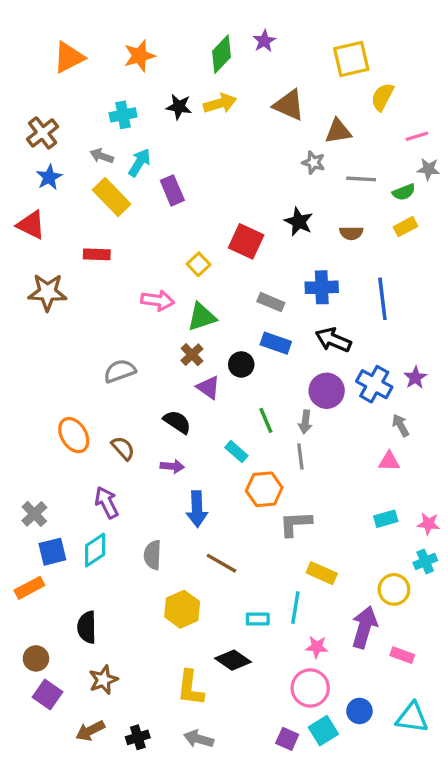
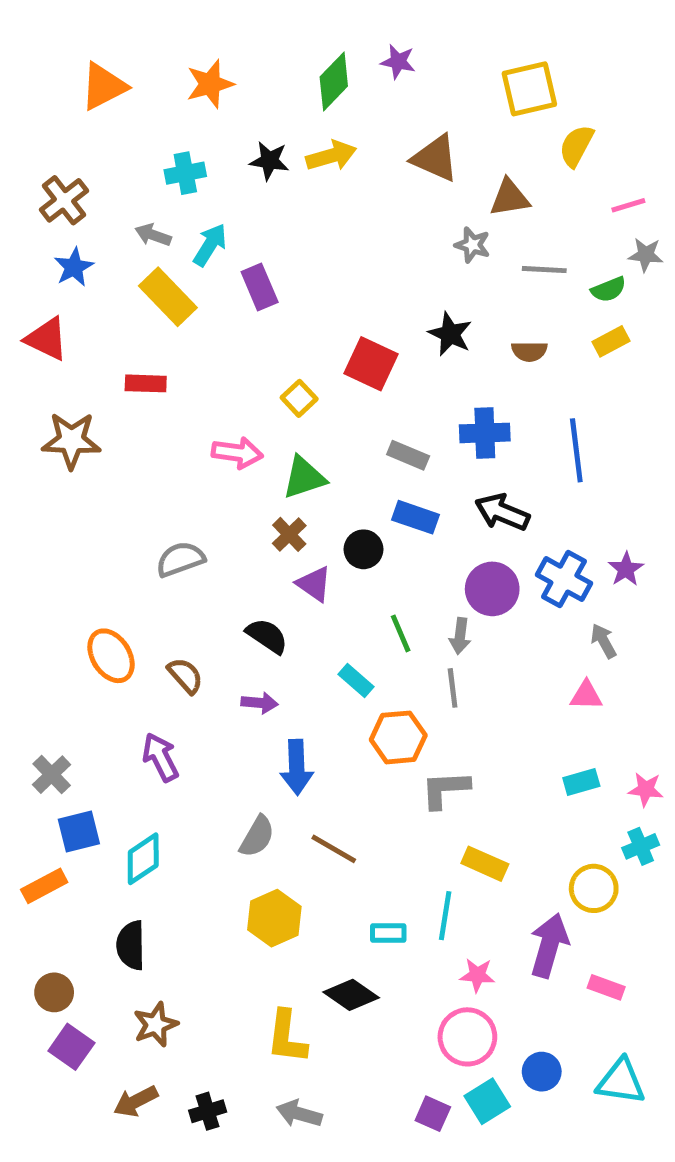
purple star: (264, 41) -> (398, 62), turned -30
cyan diamond: (95, 550) -> (143, 859), moved
gray semicircle: (153, 555) -> (257, 836), moved, turned -152

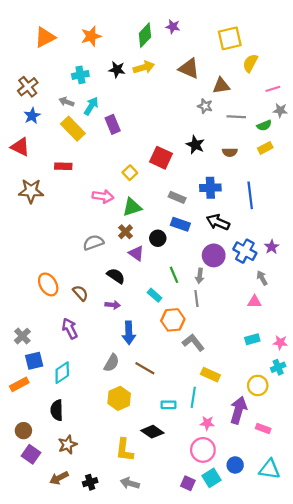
gray semicircle: (180, 559) -> (93, 243), moved
gray L-shape: (445, 789) -> (193, 342), turned 55

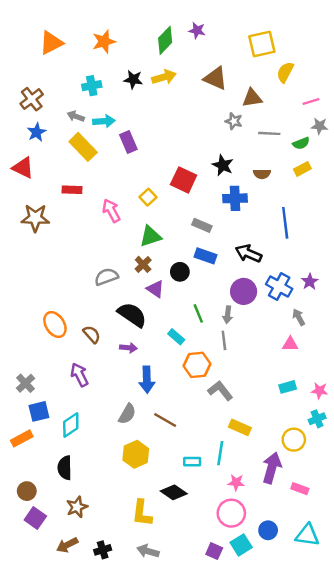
cyan arrow: (91, 106) -> (104, 121), turned 54
blue cross: (210, 188) -> (235, 198), moved
pink arrow: (103, 196) -> (111, 211), moved, turned -126
black semicircle: (116, 276) -> (132, 315), size x1.4

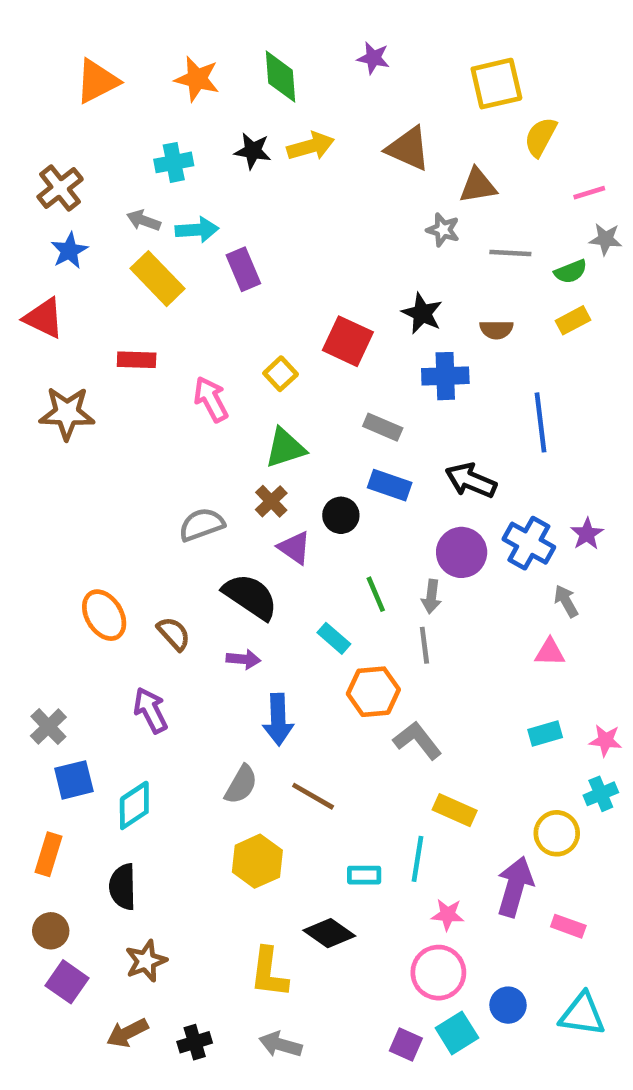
green diamond: (165, 40) -> (281, 77), moved, turned -48
orange star: (104, 42) -> (197, 79), turned 30
orange rectangle: (22, 438) -> (48, 854), moved, turned -45

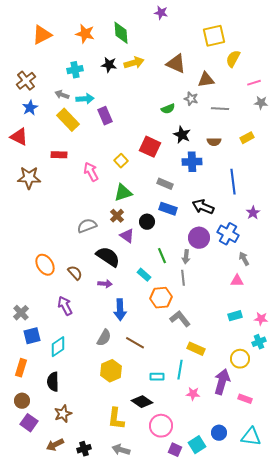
purple star: (373, 58) -> (161, 13), moved
green semicircle: (571, 272) -> (168, 109), moved
purple star: (587, 534) -> (253, 213), moved
pink circle: (438, 973) -> (161, 426), moved

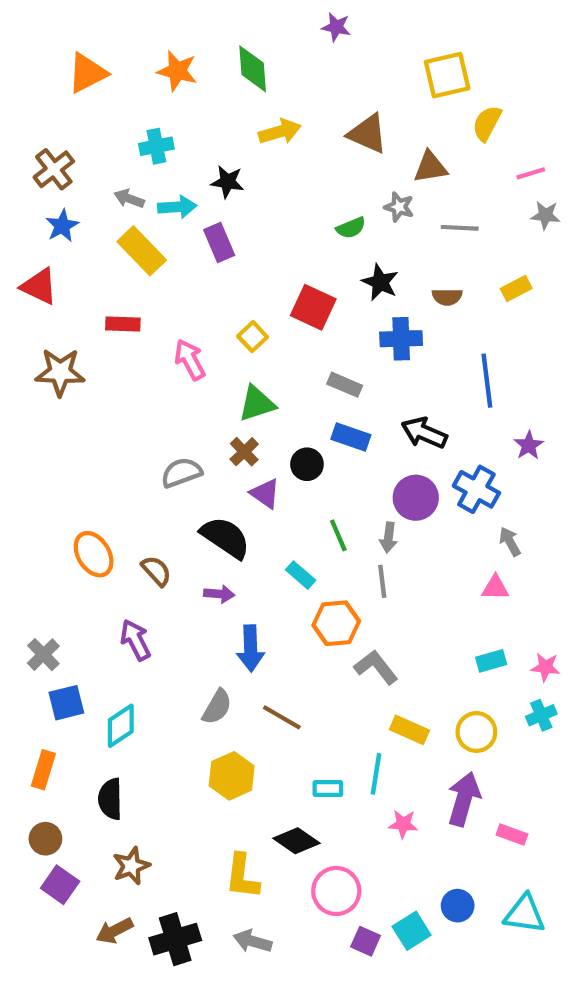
black star: (109, 65) -> (227, 182), moved
yellow circle: (240, 359) -> (476, 732), moved
black cross: (84, 449) -> (175, 939), size x1.6

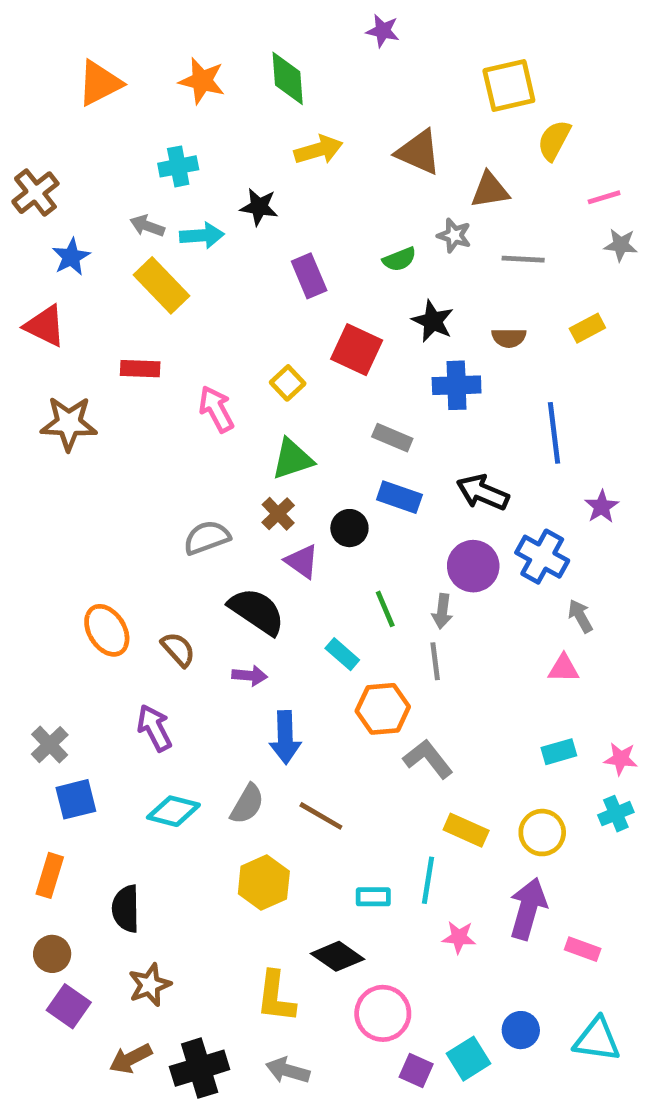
brown cross: (54, 169) -> (35, 193), moved
purple rectangle: (219, 242) -> (309, 276), moved
cyan diamond: (121, 726) -> (173, 811), moved, turned 48

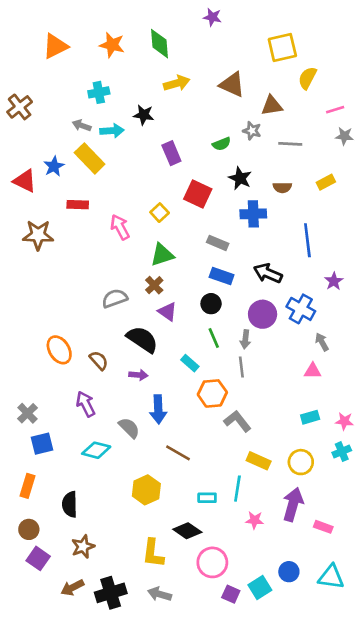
blue star: (71, 257) -> (54, 166), moved
black circle: (349, 528) -> (211, 304), moved
gray semicircle: (247, 804) -> (129, 428), moved, turned -75

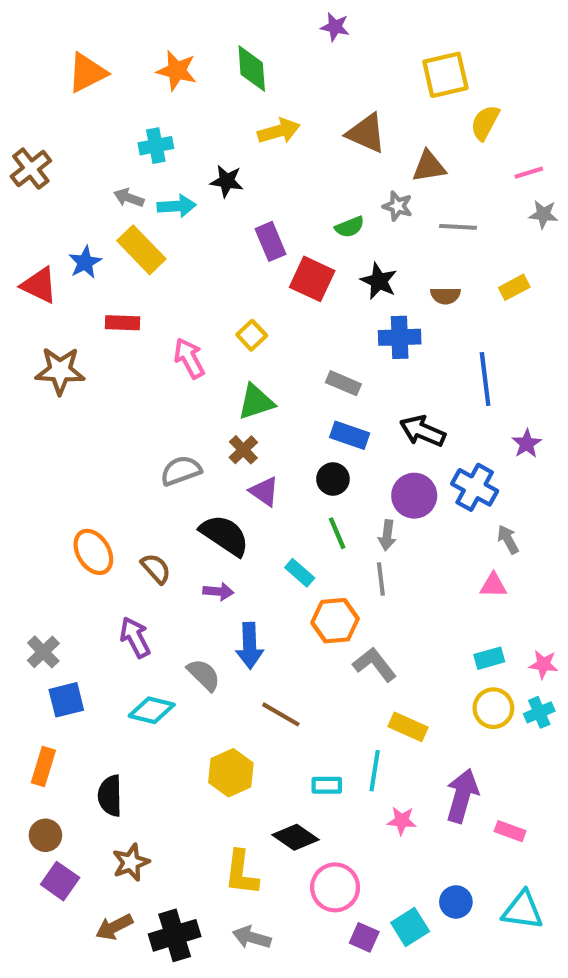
red square: (198, 194) -> (312, 279), moved
yellow circle: (301, 462) -> (493, 708), moved

